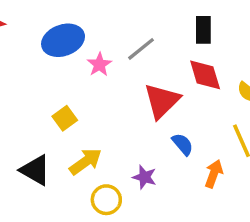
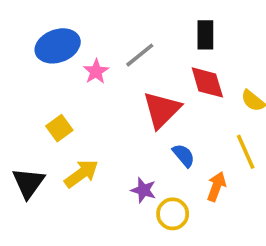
black triangle: (35, 170) -> (28, 183), turned 36
yellow circle: (106, 200) -> (173, 214), moved

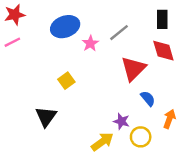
yellow arrow: (81, 174) -> (102, 142), moved

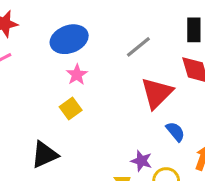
pink star: (90, 43) -> (77, 75), moved
black triangle: (46, 117) -> (44, 155), turned 30

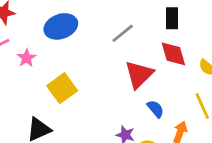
pink star: (77, 75) -> (26, 58), moved
yellow square: (71, 108) -> (62, 88), size x1.5

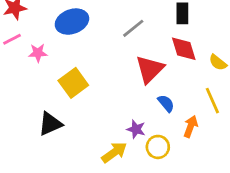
pink star: (26, 58) -> (38, 53), turned 30

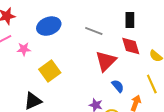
gray line: (133, 28) -> (94, 31), turned 60

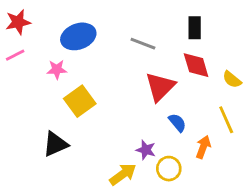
pink star: (24, 49) -> (57, 69), moved

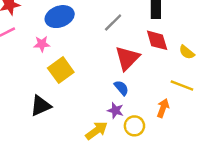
gray line: (143, 44) -> (113, 23), turned -66
yellow line: (226, 120) -> (182, 85), turned -45
blue semicircle: (177, 123) -> (121, 88), moved

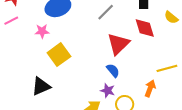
yellow semicircle: (187, 52) -> (171, 17), moved
yellow line: (182, 85) -> (167, 68), turned -36

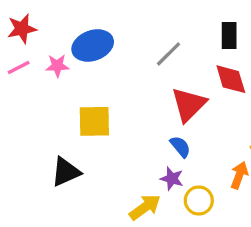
pink star: (42, 31) -> (57, 66), moved
yellow square: (59, 55) -> (94, 121), turned 35

